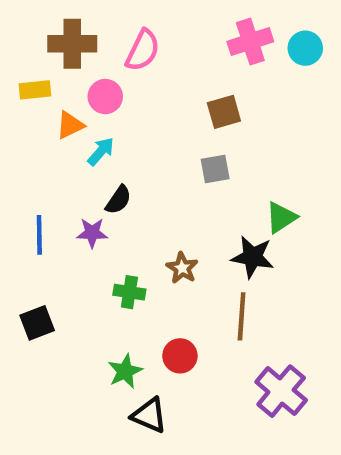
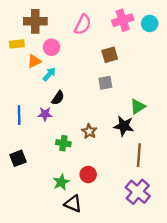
pink semicircle: (143, 50) -> (83, 25), moved
brown line: (242, 316) -> (139, 155), moved

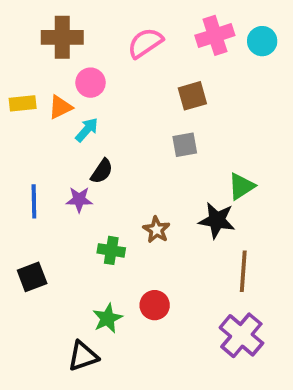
pink semicircle: (83, 25) -> (145, 43), turned -150
yellow rectangle: (17, 44) -> (23, 103), moved
black triangle: (73, 204) -> (83, 356), moved, turned -42

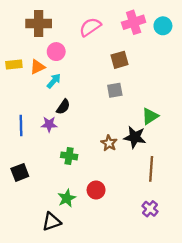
brown star: (157, 230) -> (109, 143), moved
purple cross: (241, 335) -> (150, 209), size x0.6

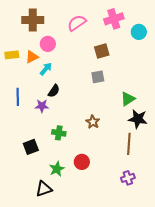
cyan circle: (163, 26) -> (139, 32), moved
blue line: (21, 125) -> (18, 97), moved
black star: (135, 137) -> (138, 119), moved
black square: (20, 172) -> (31, 147), moved
purple cross: (150, 209) -> (128, 178), turned 32

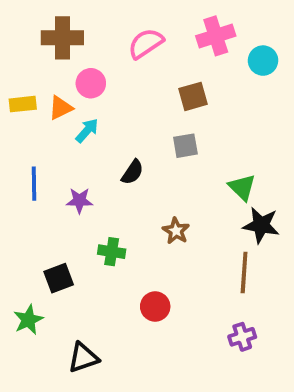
black semicircle: (54, 91) -> (132, 172), moved
green triangle: (128, 99) -> (242, 187), turned -42
green star: (57, 169) -> (28, 320), moved

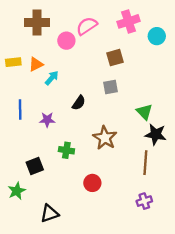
pink circle: (91, 83) -> (66, 41), moved
brown star: (176, 231) -> (105, 138), size x1.5

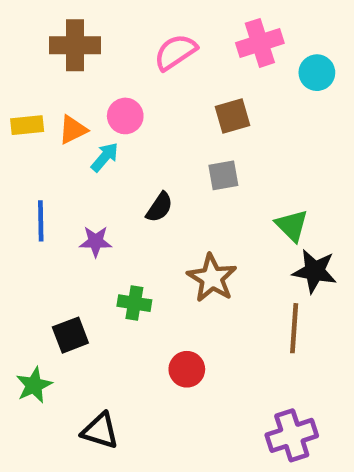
pink circle: (66, 41) -> (125, 116), moved
purple cross: (144, 201) -> (292, 435), moved, size x1.5
black triangle: (49, 213) -> (100, 431), turned 36

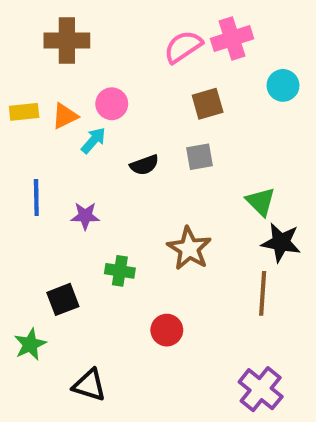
pink semicircle: (175, 52) -> (183, 47), moved
cyan circle: (317, 73) -> (283, 85), moved
black semicircle: (159, 207) -> (144, 165), moved, turned 36
purple cross: (292, 435) -> (261, 389), turned -33

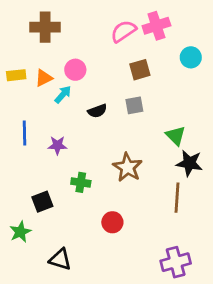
purple cross: (261, 389) -> (176, 262), turned 36

